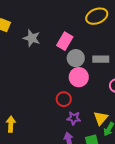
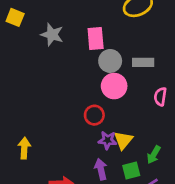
pink rectangle: (65, 41) -> (96, 39), turned -36
yellow triangle: (101, 118) -> (123, 140), moved

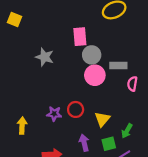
gray star: (52, 35) -> (45, 57), moved
gray rectangle: (143, 62) -> (118, 66), moved
red circle: (94, 115) -> (76, 109), moved
purple star: (107, 140) -> (54, 114), moved

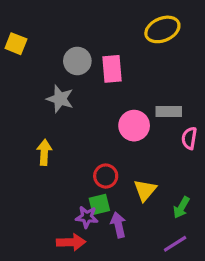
gray circle: (92, 55) -> (77, 61), moved
purple star: (54, 114) -> (87, 217), moved
yellow arrow: (22, 126) -> (44, 152), moved
green square: (109, 144) -> (99, 204), moved

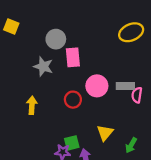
yellow ellipse: (162, 29) -> (131, 32), moved
pink rectangle: (112, 69) -> (73, 57), moved
gray rectangle: (169, 111) -> (125, 86), moved
red circle: (106, 176) -> (73, 100), moved

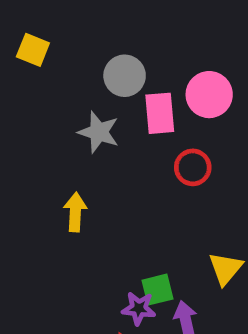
pink circle: (97, 86) -> (209, 95), moved
red circle: (73, 100) -> (193, 167), moved

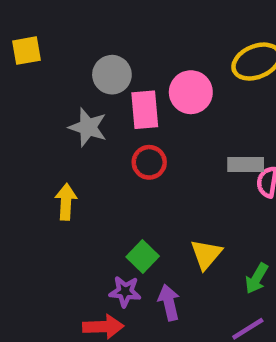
yellow square: (33, 50) -> (27, 51), turned -32
red circle: (193, 167) -> (149, 162), moved
green square: (157, 290) -> (143, 257), moved, turned -32

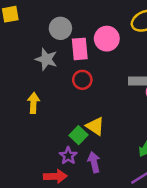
yellow triangle: (206, 254) -> (95, 126), moved, turned -36
purple star: (125, 292) -> (68, 156), turned 30

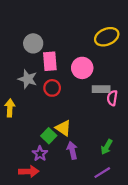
pink circle: (107, 39) -> (82, 68), moved
gray star: (46, 59) -> (28, 79), moved
purple arrow: (94, 162) -> (72, 150), moved

